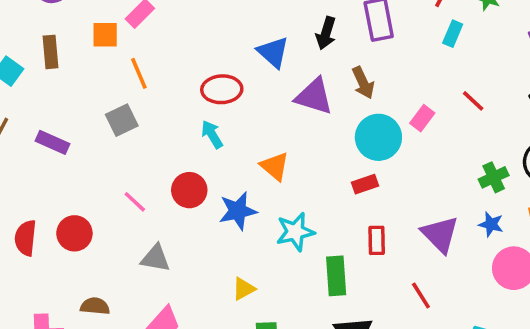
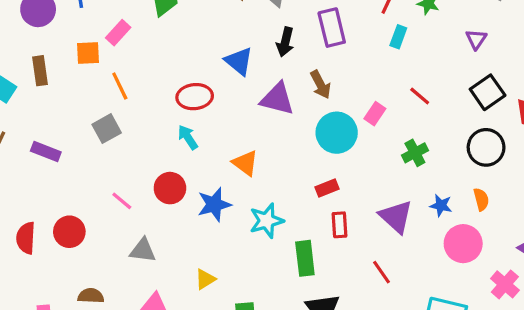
green cross: (494, 177) -> (415, 153), moved
red rectangle: (365, 184) -> (327, 188), moved
yellow triangle: (244, 289) -> (205, 279), moved

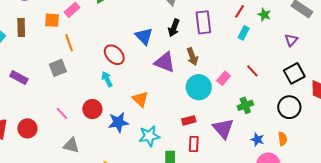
red ellipse: (195, 97) -> (114, 55), turned 45
purple triangle: (396, 217) -> (223, 128), moved

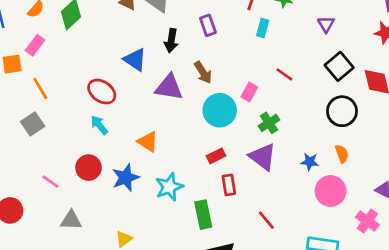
purple rectangle: (203, 22) -> (208, 25), size x0.7
green cross: (245, 105) -> (269, 123), moved

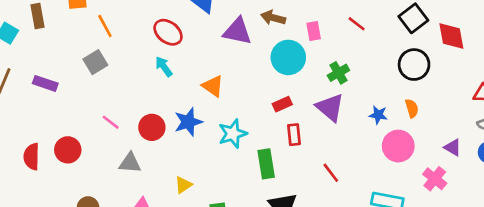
brown arrow: (203, 72) -> (273, 18), turned 135
pink rectangle: (249, 92) -> (314, 31), moved, turned -42
red circle: (89, 168) -> (152, 127), moved

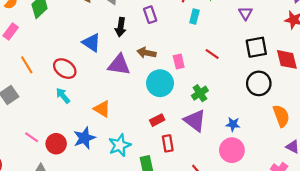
black square: (413, 18) -> (256, 47), turned 30
orange line: (105, 26) -> (27, 65), moved
orange semicircle: (412, 108) -> (281, 116), moved, size x1.5
pink line: (111, 122) -> (32, 137), moved
pink circle: (398, 146) -> (232, 150), moved

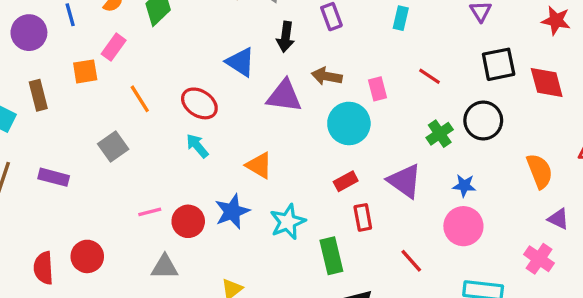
black circle: (259, 83) -> (483, 120), moved
green cross: (200, 93) -> (440, 134), moved
pink line: (32, 137) -> (150, 212), turned -48

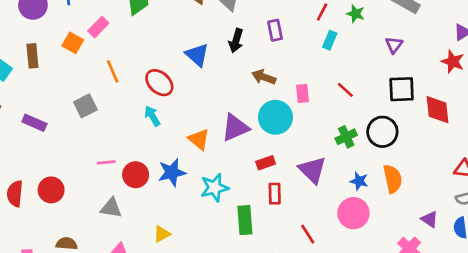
orange square: (85, 71) -> (73, 43), turned 30
purple triangle: (284, 96) -> (235, 128), moved, turned -40
orange semicircle: (540, 171) -> (393, 179), moved

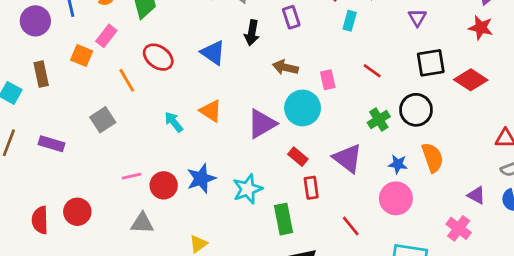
red ellipse: (159, 83) -> (158, 57), moved
red diamond: (438, 110) -> (471, 80), turned -44
orange triangle: (199, 139) -> (211, 111), moved
red rectangle: (266, 163) -> (298, 157), turned 66

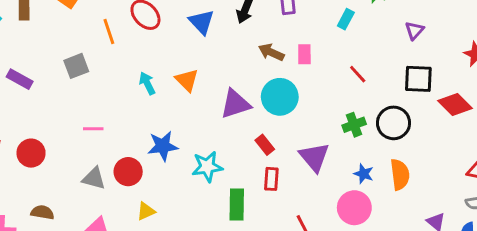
pink rectangle: (328, 80) -> (304, 54), moved
red circle: (164, 185) -> (128, 172), moved

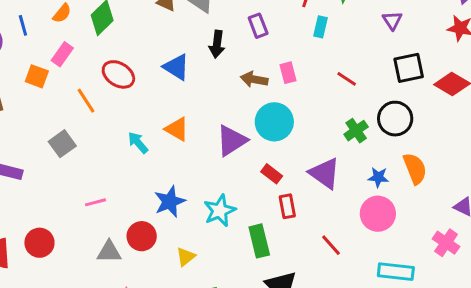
yellow triangle: (146, 211) -> (186, 257), moved

